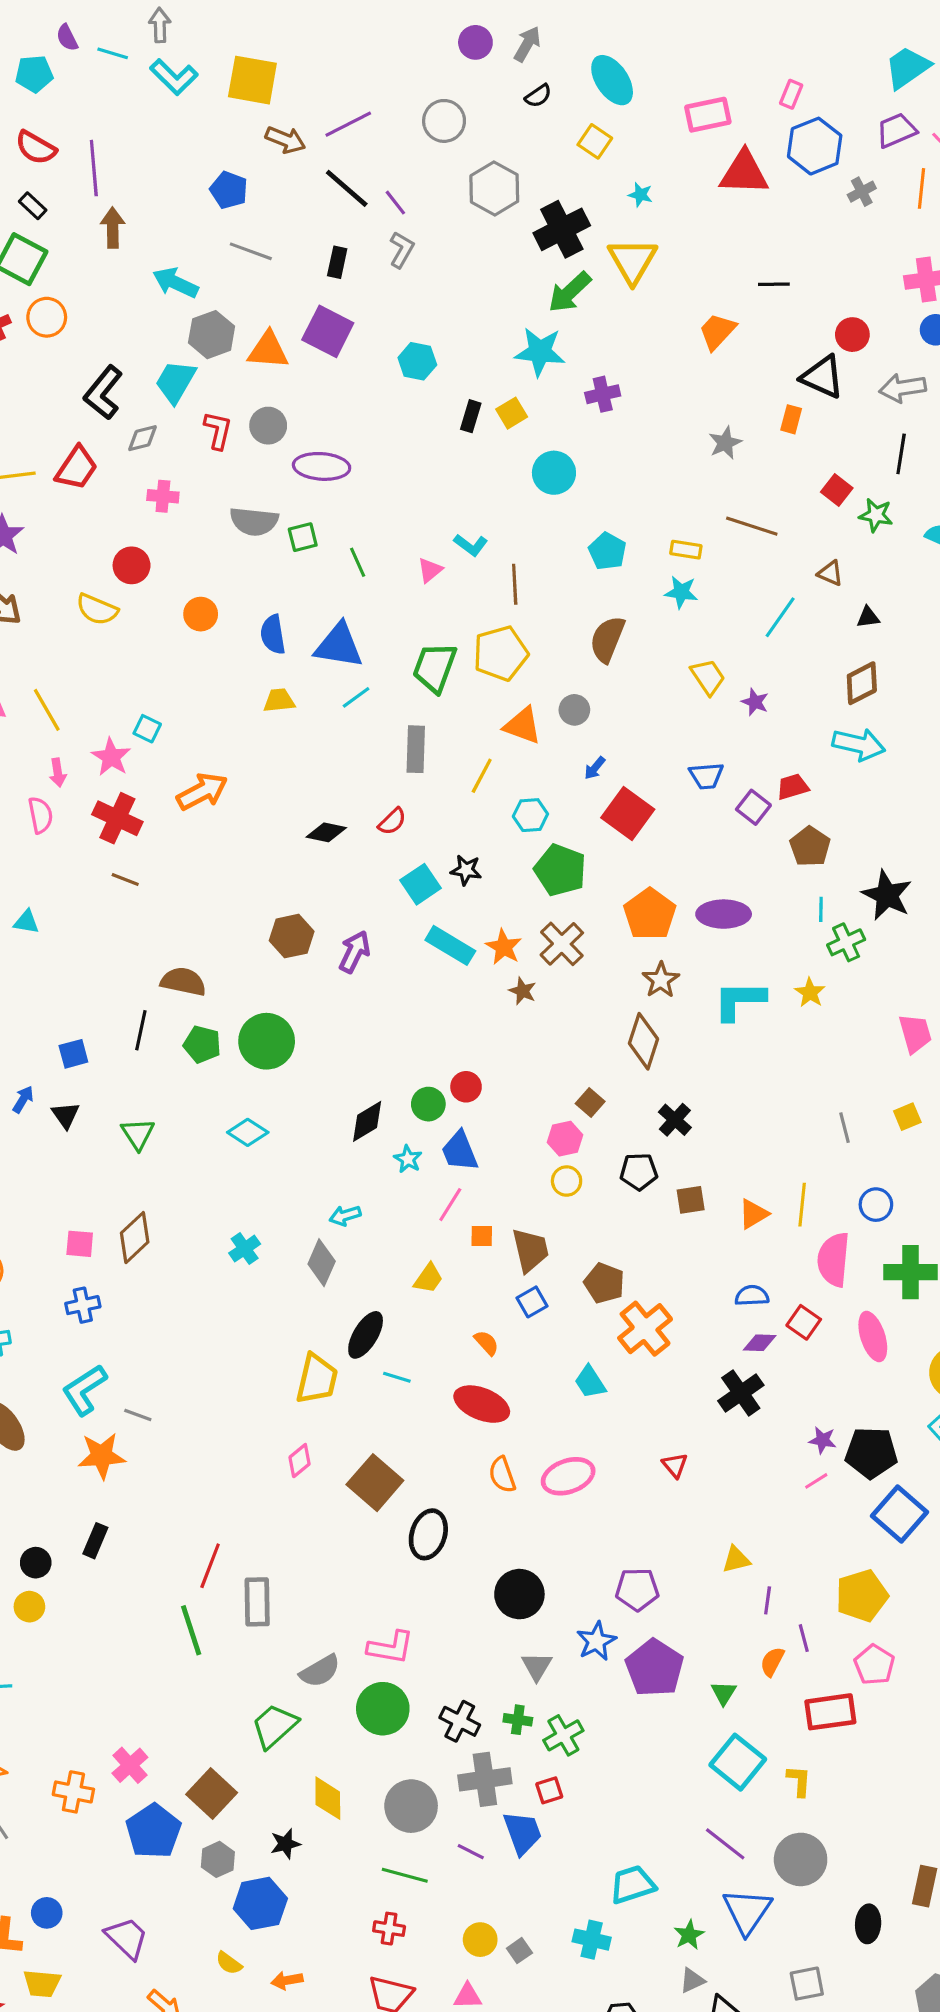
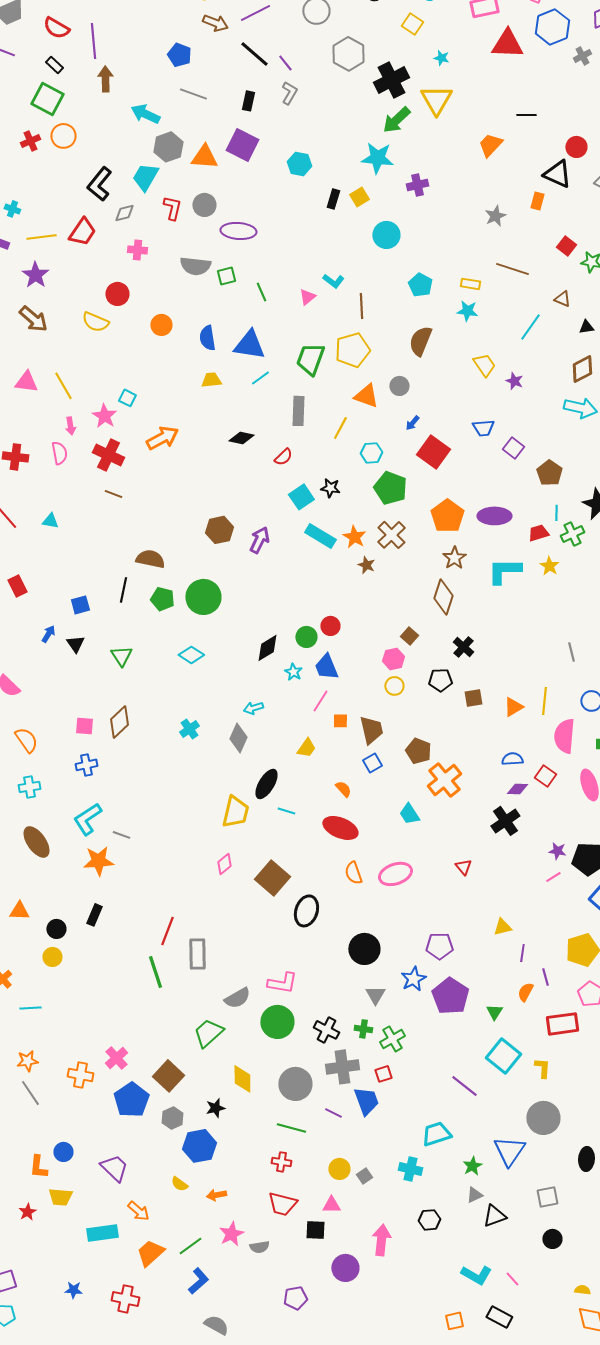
red trapezoid: (793, 787) -> (538, 533), moved
black diamond: (326, 832) -> (241, 438), moved
purple line: (725, 1844) -> (464, 1086), moved

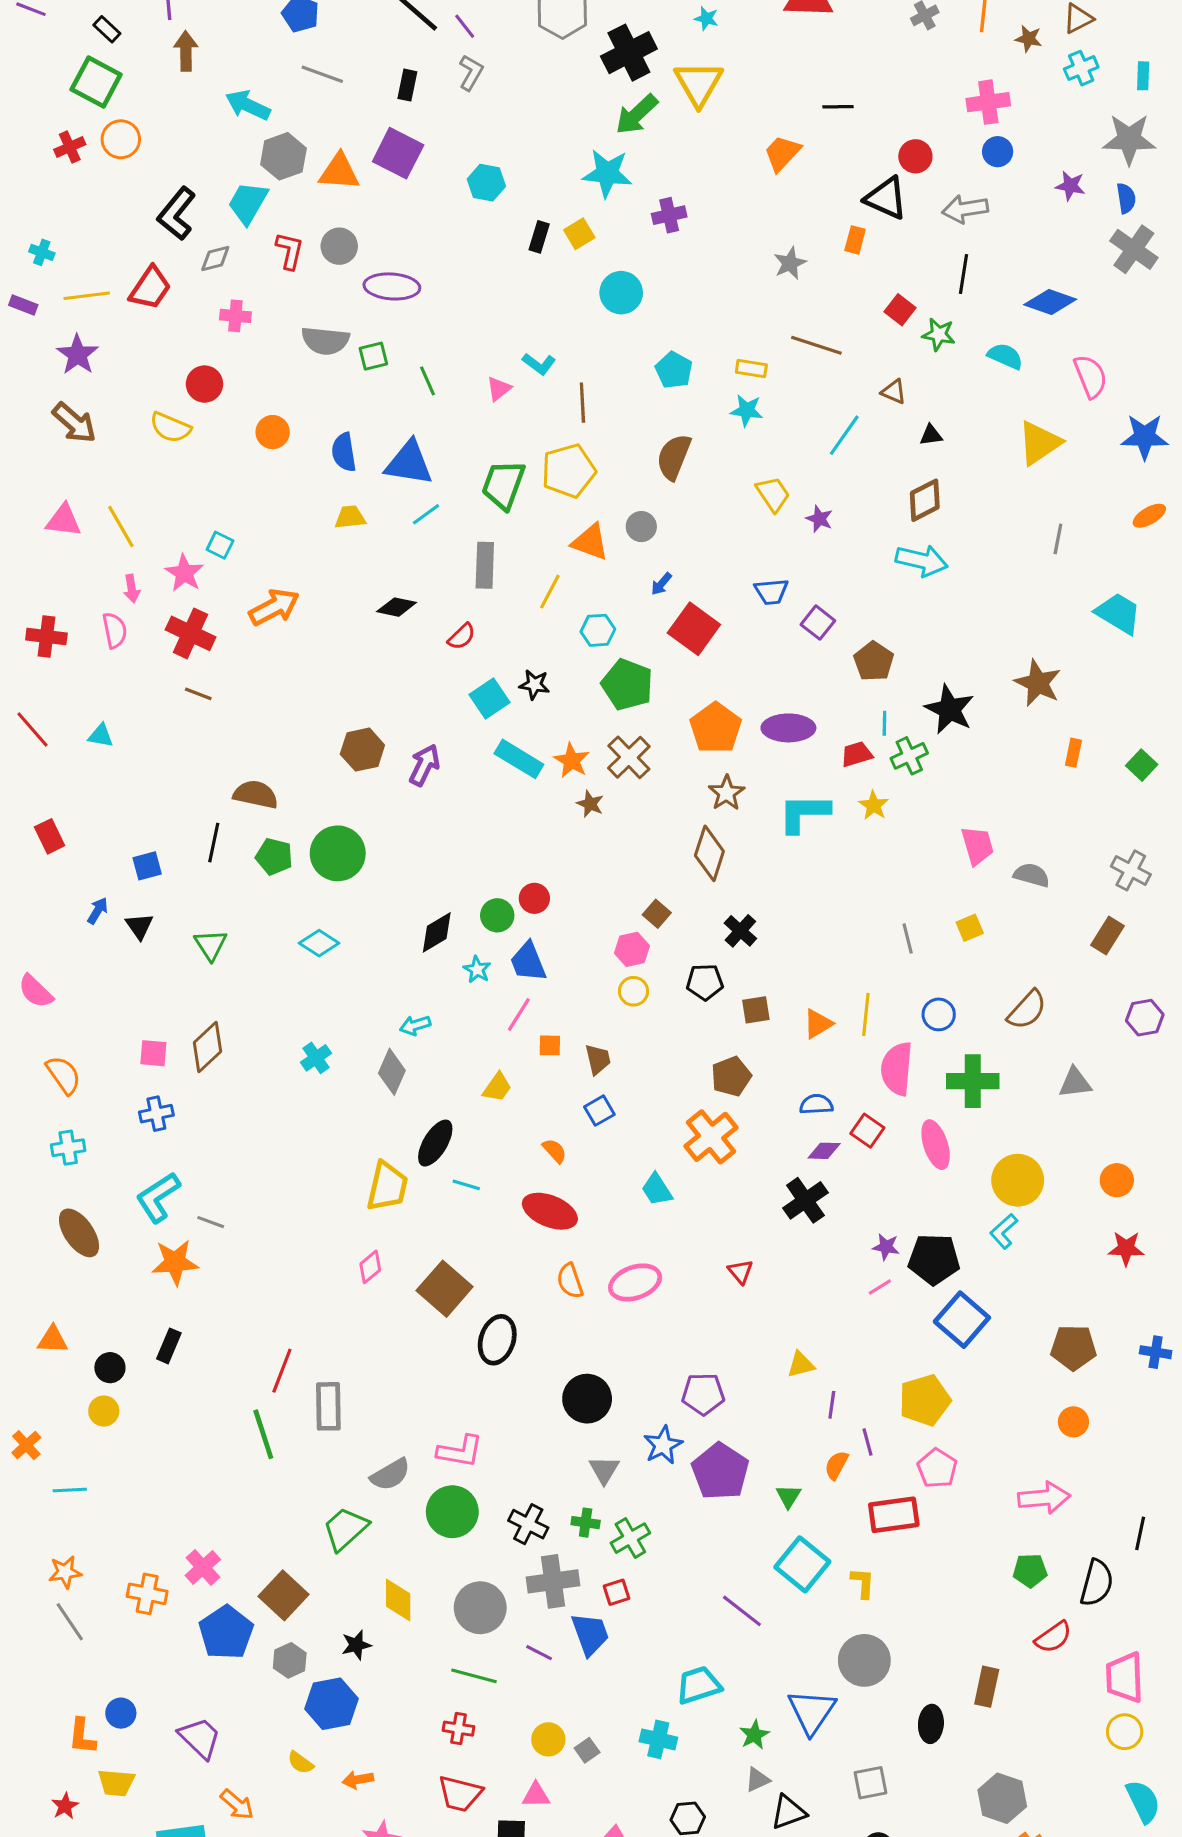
brown trapezoid: (371, 730) -> (598, 1059), size x0.7
brown pentagon: (418, 751) -> (731, 1076), moved, turned 30

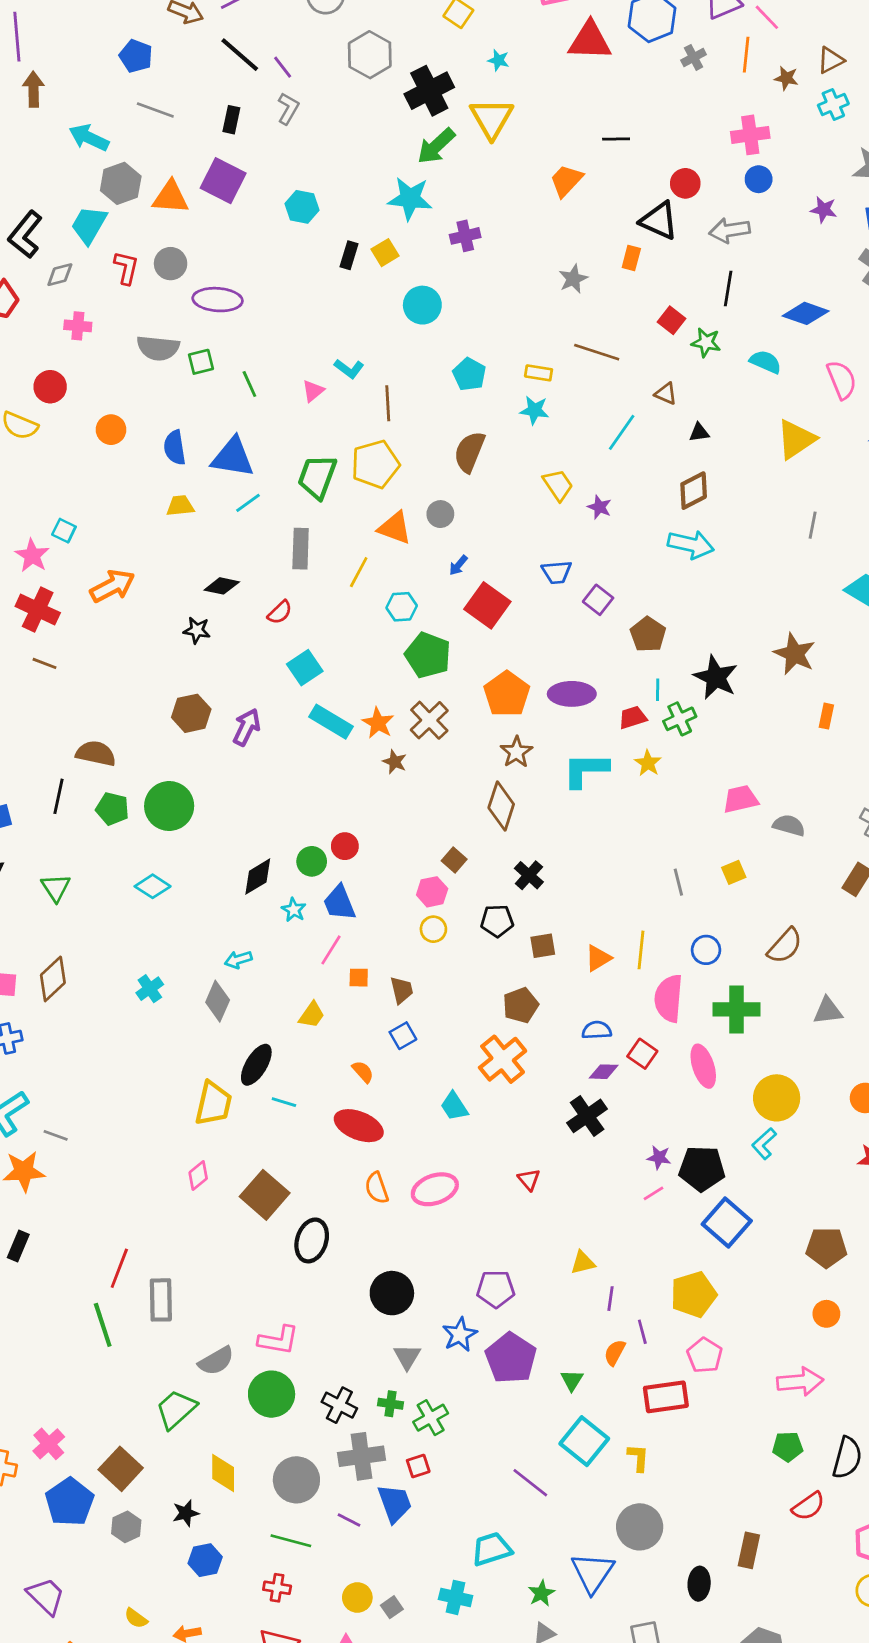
black star: (534, 685) -> (197, 630), moved
pink trapezoid: (977, 846) -> (741, 799), turned -87
blue hexagon: (331, 1704) -> (205, 1560), moved, size x0.7

